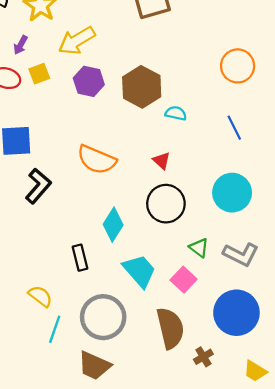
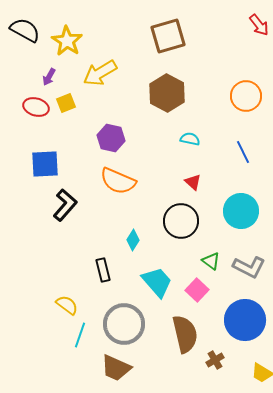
purple hexagon: (89, 81) -> (111, 138), moved
brown hexagon: (142, 87) -> (167, 93), moved
red triangle: (162, 161) -> (193, 182), moved
cyan diamond: (113, 225) -> (133, 240), size x0.7

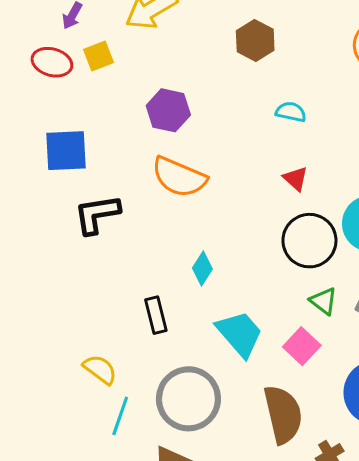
brown hexagon: (167, 93) -> (255, 40), size x0.7
black L-shape: (65, 205) -> (97, 214), turned -140
black circle: (181, 221) -> (309, 241), moved

